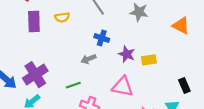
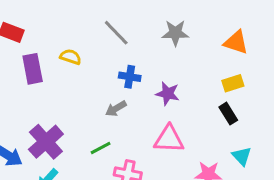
yellow semicircle: (62, 17) -> (71, 57), turned -144
yellow rectangle: (149, 60) -> (233, 83), moved
black rectangle: (184, 86) -> (228, 114), moved

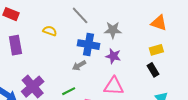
gray star: (175, 33) -> (113, 30), moved
purple rectangle: (33, 69) -> (15, 45), moved
blue cross: (130, 77) -> (88, 45), size x1.5

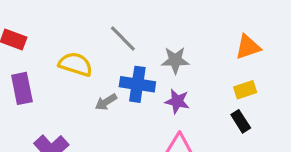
orange triangle: (159, 23) -> (248, 47), turned -36
yellow semicircle: (50, 31) -> (76, 64), size x1.5
gray arrow: (79, 65) -> (106, 102), moved

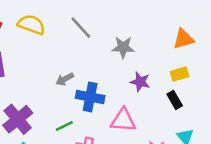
yellow semicircle: (76, 64) -> (31, 25), moved
blue cross: (137, 84) -> (90, 97), moved
purple star: (177, 101) -> (140, 82), moved

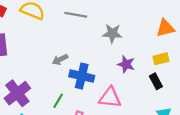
gray line: (81, 28) -> (76, 15), turned -40
green line: (64, 126) -> (58, 101), turned -35

